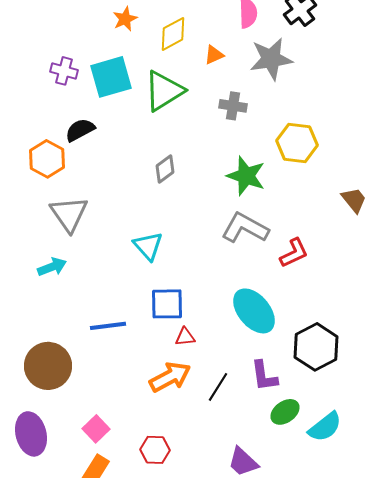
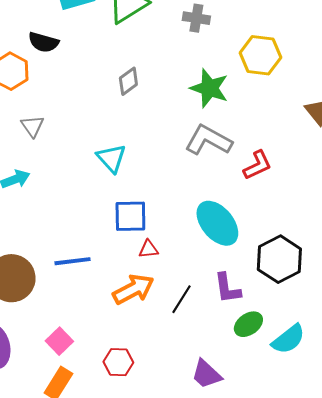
black semicircle: (80, 130) -> (43, 42), turned -136
gray triangle: (69, 214) -> (32, 126), size x0.6
blue line: (108, 326) -> (72, 261), moved

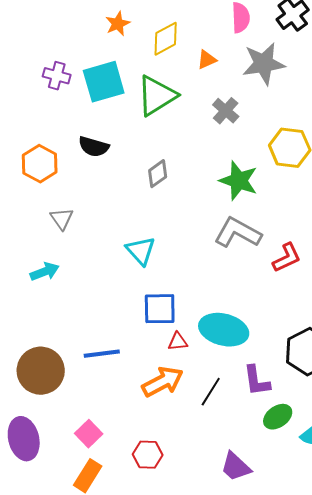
gray cross: (196, 18) -> (226, 111), turned 32
black semicircle: (43, 42) -> (94, 147), moved
cyan ellipse: (217, 223) -> (224, 330), moved, turned -36

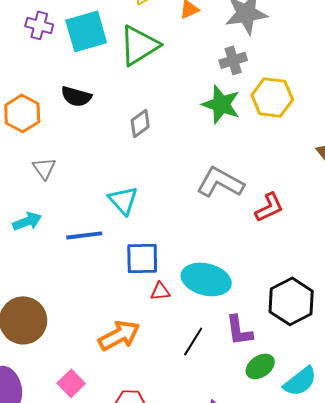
gray cross: (226, 111) -> (233, 60), moved, turned 32
green star: (239, 181) -> (221, 104), moved
blue line: (102, 354) -> (84, 235), moved
orange arrow: (163, 382) -> (119, 335), moved

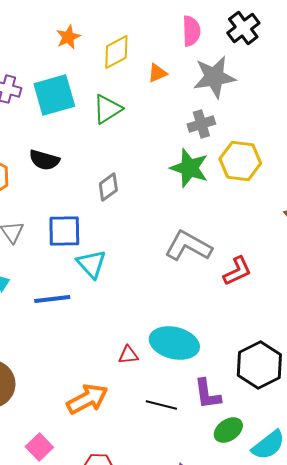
green triangle: (139, 45) -> (107, 109), size x0.7
blue square: (142, 258) -> (64, 231), moved
black line: (193, 341) -> (161, 405), turned 72

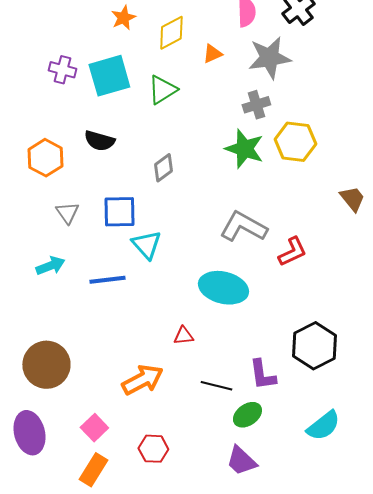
cyan ellipse: (174, 343) -> (223, 288), moved
green ellipse: (228, 430) -> (247, 415), moved

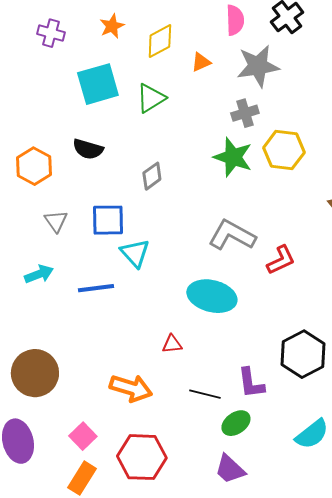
purple cross: (62, 70) -> (51, 33), moved
orange arrow: (142, 380) -> (131, 388), turned 45
red hexagon: (153, 449) -> (142, 457), size x1.6

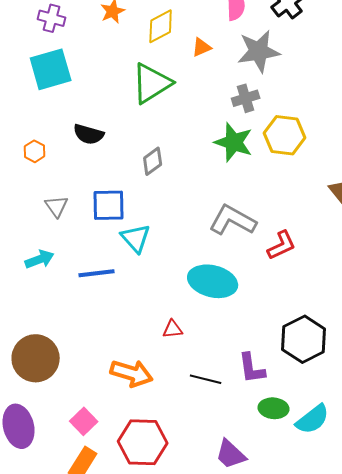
cyan square: (98, 84) -> (51, 69), moved
green triangle: (151, 98) -> (152, 83), size x1.4
orange hexagon: (34, 166) -> (35, 151), size x0.6
green ellipse: (236, 423) -> (274, 408), moved, turned 40

